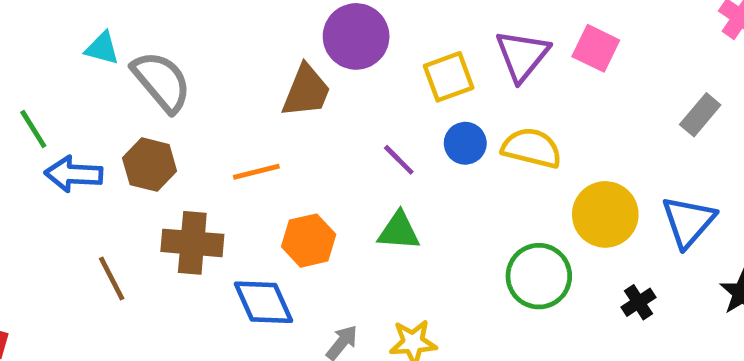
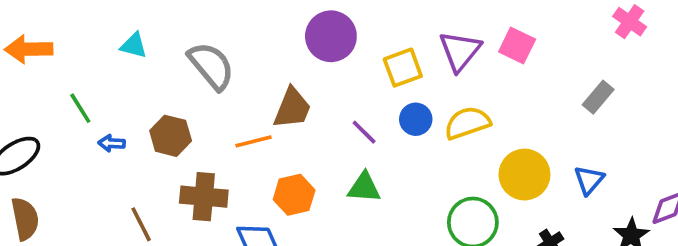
gray semicircle: (161, 82) -> (211, 66), moved
brown trapezoid: (306, 91) -> (292, 108), moved
yellow semicircle: (532, 148) -> (467, 123), turned -33
blue arrow: (74, 174) -> (112, 143), size x0.6
blue triangle: (688, 222) -> (589, 180), size x0.7

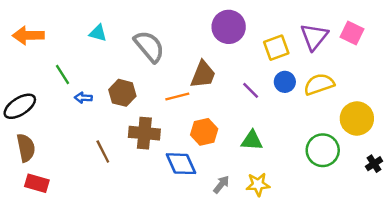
green triangle: (364, 187) -> (252, 140), moved

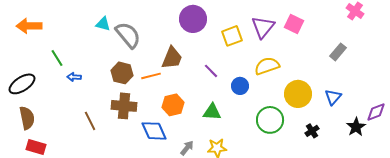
cyan triangle: (98, 33) -> (103, 24), moved
blue circle: (285, 82) -> (240, 86), moved
brown hexagon: (122, 93) -> (122, 73), moved

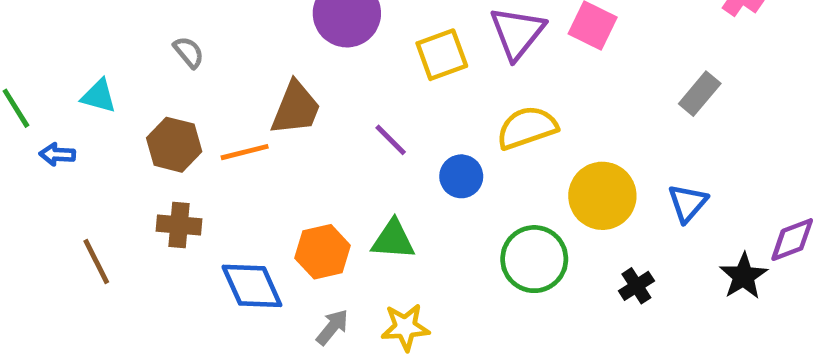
cyan triangle: (103, 24) -> (99, 96), moved
gray semicircle: (128, 35) -> (189, 52), size x0.5
orange hexagon: (173, 105) -> (323, 252), moved
brown cross: (124, 106) -> (179, 225), size x0.7

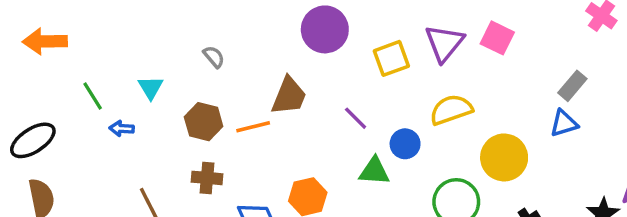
cyan triangle: (99, 96) -> (151, 87), turned 44
blue triangle: (688, 203) -> (564, 123), moved, turned 32
green triangle: (393, 240) -> (374, 171), moved

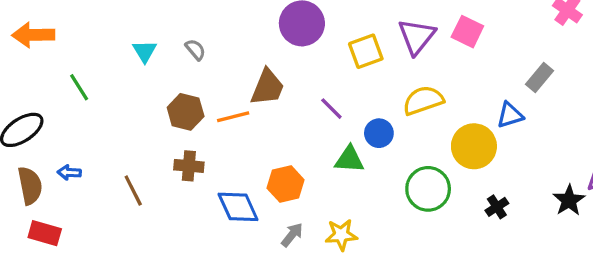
cyan triangle: (151, 87) -> (145, 51), moved
blue triangle: (564, 123) -> (510, 115), moved
blue arrow: (122, 128) -> (69, 172), moved

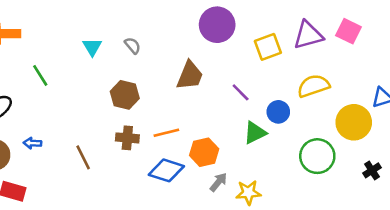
purple triangle: (417, 37) -> (308, 35), turned 36
orange line: (233, 117) -> (166, 133), moved
green triangle: (349, 159) -> (255, 133), turned -30
blue diamond: (238, 207) -> (166, 170), turned -48
gray arrow: (292, 235) -> (218, 182), moved

